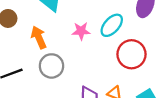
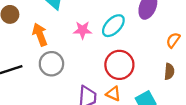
red circle: (132, 54) -> (119, 65), moved

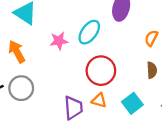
gray circle: (51, 64) -> (21, 88), moved

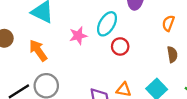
red circle: (101, 71) -> (120, 46), moved, size x0.6

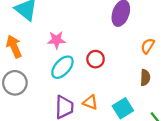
cyan ellipse: (107, 24) -> (62, 67), moved

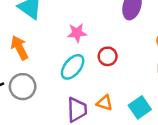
pink star: (56, 40) -> (77, 33), moved

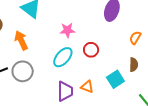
cyan square: (140, 107) -> (115, 79), moved

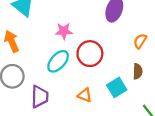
red circle: (91, 50) -> (90, 54), size x1.5
purple trapezoid: (65, 91) -> (40, 97), moved

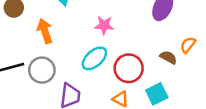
red circle: (90, 54) -> (129, 68), moved
brown semicircle: (138, 71) -> (168, 57), moved, turned -70

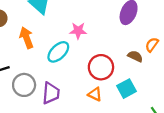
cyan ellipse: (94, 58) -> (58, 52), moved
gray circle: (42, 70) -> (24, 85), moved

